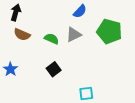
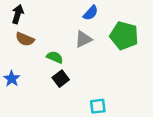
green semicircle: (51, 39) -> (55, 57), moved

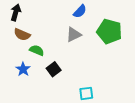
green semicircle: (55, 57) -> (37, 50), moved
blue star: (12, 79) -> (23, 69), moved

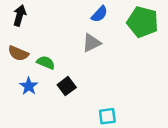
green pentagon: (109, 31) -> (143, 22), moved
brown semicircle: (22, 35) -> (18, 53), moved

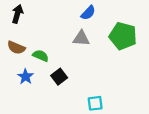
green pentagon: (143, 22) -> (123, 36), moved
gray triangle: (92, 43) -> (81, 38), turned 30

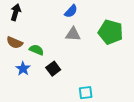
blue semicircle: (88, 13) -> (71, 11), moved

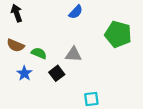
black arrow: (16, 12) -> (17, 13), turned -35
gray triangle: (73, 34) -> (73, 54), moved

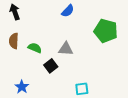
brown semicircle: (15, 45) -> (14, 41), turned 70
blue star: (24, 73) -> (22, 87), moved

